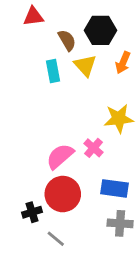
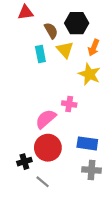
yellow star: (119, 119) -> (89, 74), moved, turned 30
pink cross: (94, 148) -> (69, 104), moved, turned -32

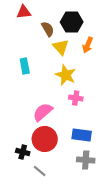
cyan rectangle: (40, 54) -> (25, 66), moved
yellow star: (89, 74) -> (66, 75), moved
pink cross: (69, 104) -> (76, 98), moved
black cross: (24, 162) -> (23, 152), turned 32

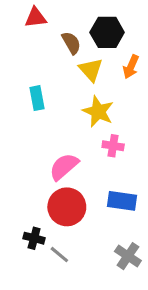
black cross: (23, 152) -> (34, 238), moved
gray cross: (86, 160) -> (128, 256), moved, turned 30

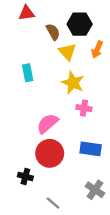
gray line: (59, 255) -> (53, 203), moved

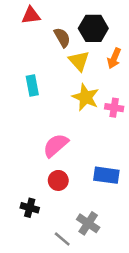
pink cross: (84, 108) -> (114, 108), moved
red circle: (50, 153) -> (58, 180), size x0.6
gray cross: (95, 190) -> (88, 223), moved

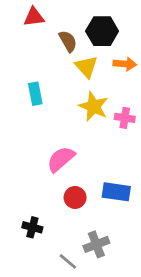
orange arrow: (114, 58) -> (125, 64), turned -108
red circle: (58, 180) -> (75, 197), moved
gray cross: (88, 223) -> (96, 244), turned 35

